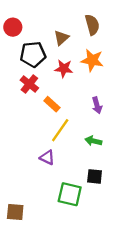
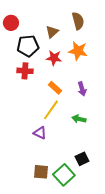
red cross: (29, 84) -> (25, 71), turned -35
orange rectangle: (52, 104) -> (55, 88), moved
black square: (95, 176) -> (82, 159), moved, turned -32
green square: (70, 194) -> (64, 175), moved, turned 35
brown square: (15, 212) -> (41, 172), moved

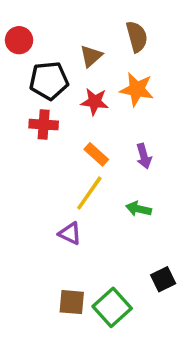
black square: (82, 159) -> (163, 279), moved

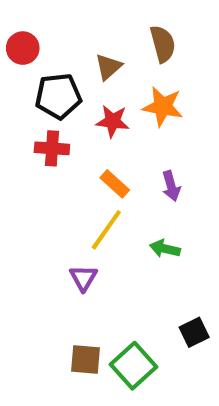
purple triangle: (70, 234) -> (83, 278), turned 35

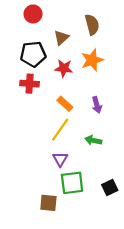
red circle: (23, 48) -> (33, 14), moved
orange star: (163, 107) -> (92, 60), turned -30
purple triangle: (83, 278) -> (60, 159), moved
green square: (133, 366) -> (72, 183), moved, turned 35

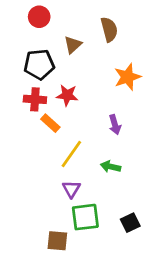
orange star: (92, 60) -> (127, 77), moved
red star: (64, 68) -> (67, 95), moved
orange rectangle: (65, 104) -> (50, 123), moved

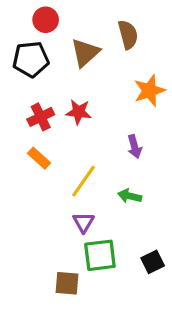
brown triangle: (73, 45) -> (85, 53), size x1.4
black pentagon: (39, 64) -> (31, 59), moved
red cross: (35, 99) -> (41, 117), turned -30
orange rectangle: (50, 123) -> (39, 158), moved

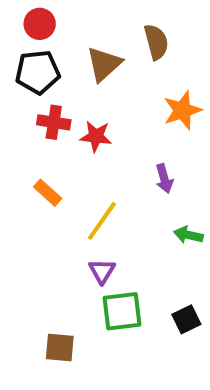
red circle: (46, 20) -> (40, 24), moved
red cross: (41, 117) -> (54, 122), moved, turned 35
green arrow: (130, 196) -> (188, 235), moved
brown square: (67, 283) -> (60, 347), moved

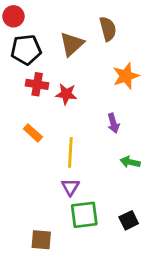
red circle: (40, 24) -> (13, 16), moved
yellow line: (102, 221) -> (70, 152), turned -32

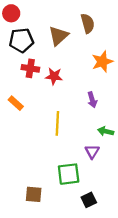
orange rectangle: (33, 133) -> (16, 103), moved
purple triangle: (70, 187) -> (92, 152), moved
black square: (129, 220) -> (89, 200), moved

